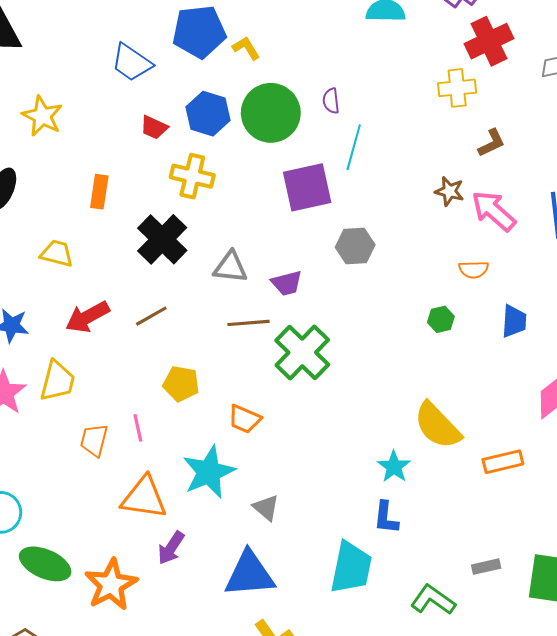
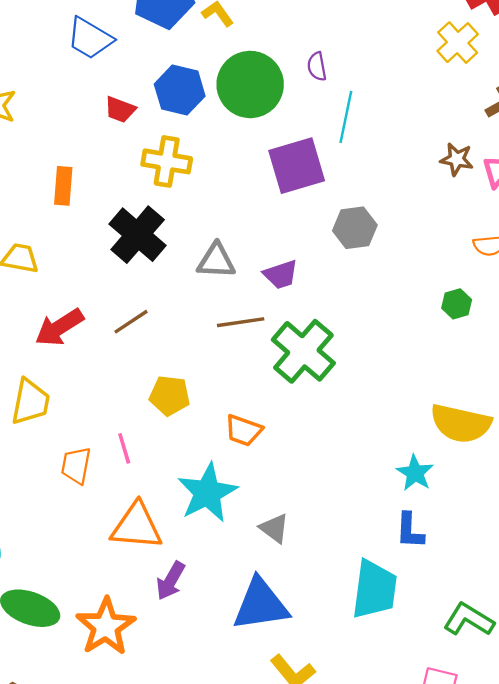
yellow cross: (457, 88) -> (458, 43), turned -33
yellow semicircle: (437, 426) -> (461, 423), turned -30

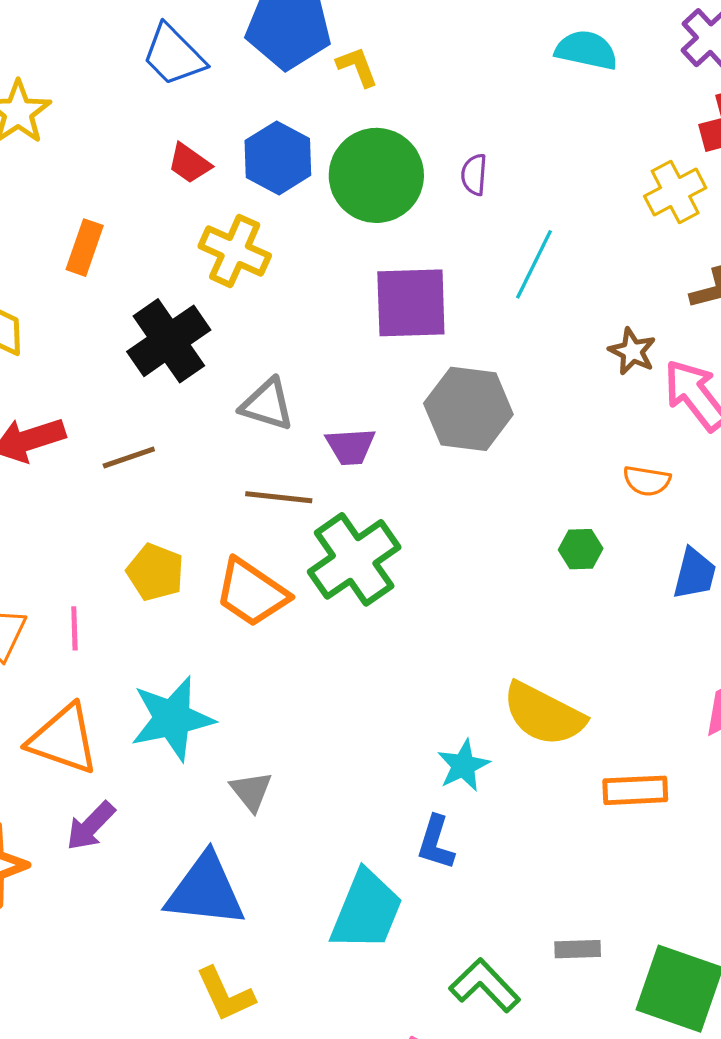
cyan line: (346, 117) -> (534, 264), moved
gray hexagon: (355, 228) -> (468, 409), size x1.4
orange trapezoid: (243, 430) -> (252, 593), moved, size x1.4

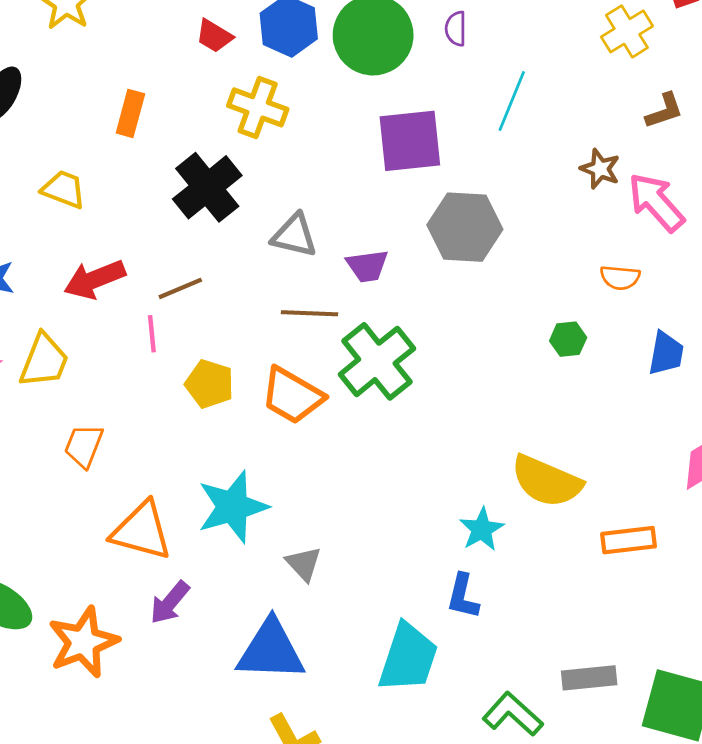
pink line: (74, 628) -> (152, 334), moved
gray rectangle: (578, 949) -> (589, 678), size x1.4

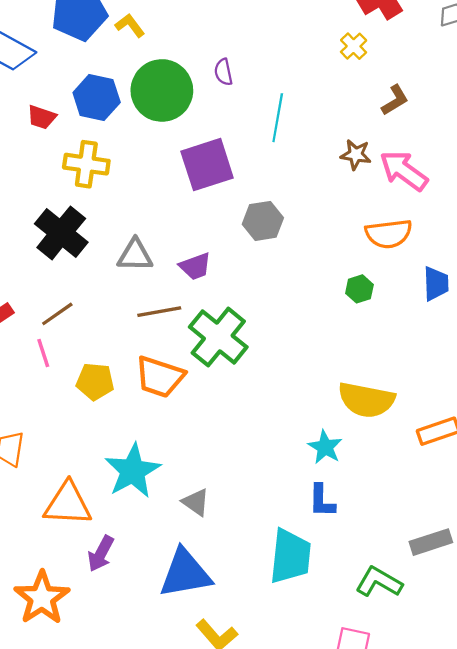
yellow cross: (627, 31) -> (354, 46), size x0.7
gray hexagon: (465, 227) -> (263, 221), size x0.7
orange semicircle: (620, 278) -> (389, 234), size x1.5

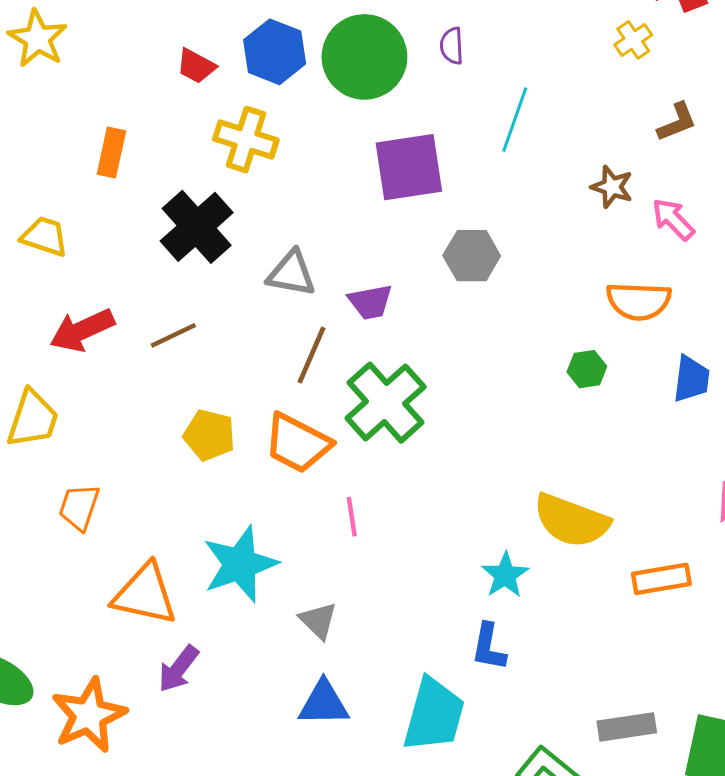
pink arrow: (404, 171) -> (673, 219), size x0.7
brown line: (159, 312) -> (311, 355), turned -66
pink line: (43, 353) -> (352, 517), moved
blue triangle: (185, 573) -> (324, 703), moved, size x0.7

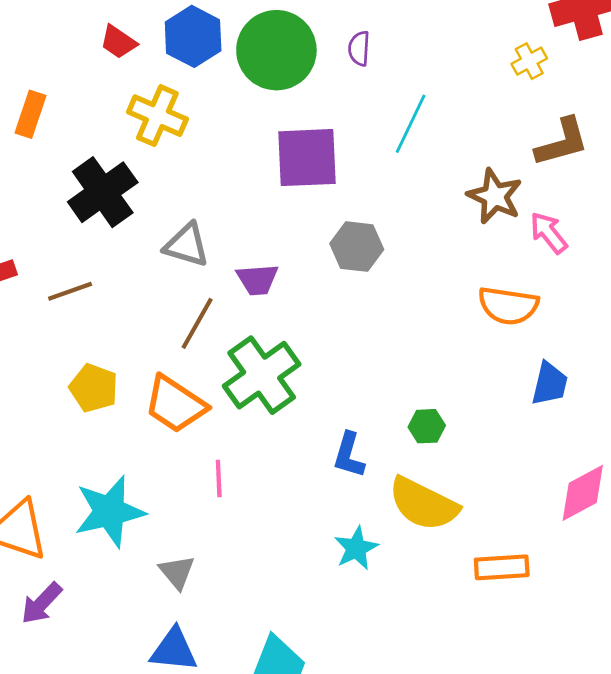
brown L-shape: (677, 122) -> (562, 142), size x1.4
brown star: (612, 187) -> (495, 196), size x1.4
green hexagon: (587, 369) -> (427, 426), moved
blue L-shape: (489, 647) -> (349, 455), moved

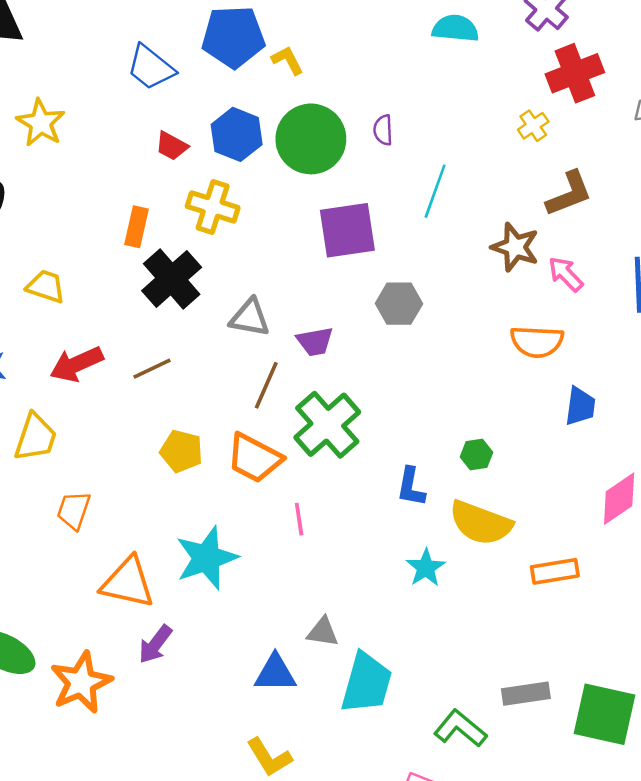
orange rectangle: (31, 114) -> (136, 227), moved
gray triangle: (177, 572) -> (323, 632), moved, turned -36

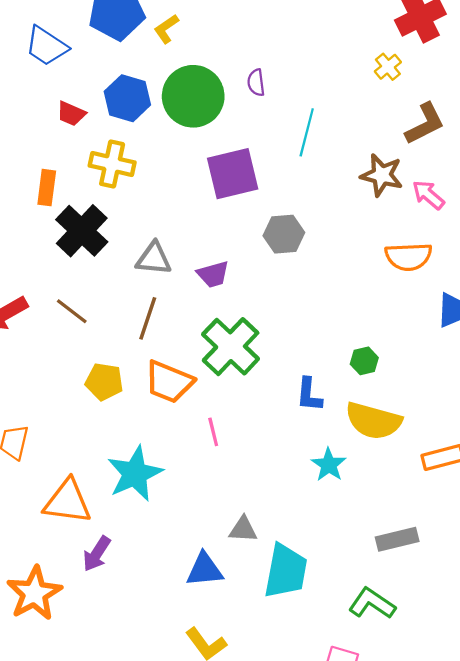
yellow L-shape: (287, 60) -> (166, 29), turned -92
brown line: (152, 369) -> (72, 311), turned 68
brown line: (266, 385) -> (148, 318), moved
gray rectangle: (526, 694) -> (397, 539), moved

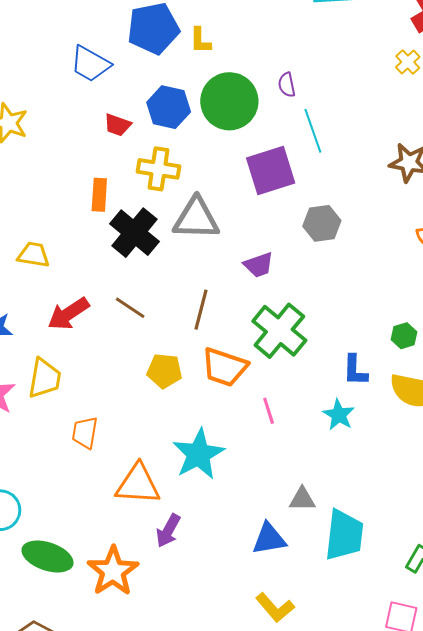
yellow L-shape: (166, 29) -> (200, 41), turned -52
cyan line: (307, 132) -> (313, 131), moved, turned -30
gray triangle: (154, 259) -> (196, 219), moved, size x1.4
cyan star: (329, 465) -> (339, 415), moved

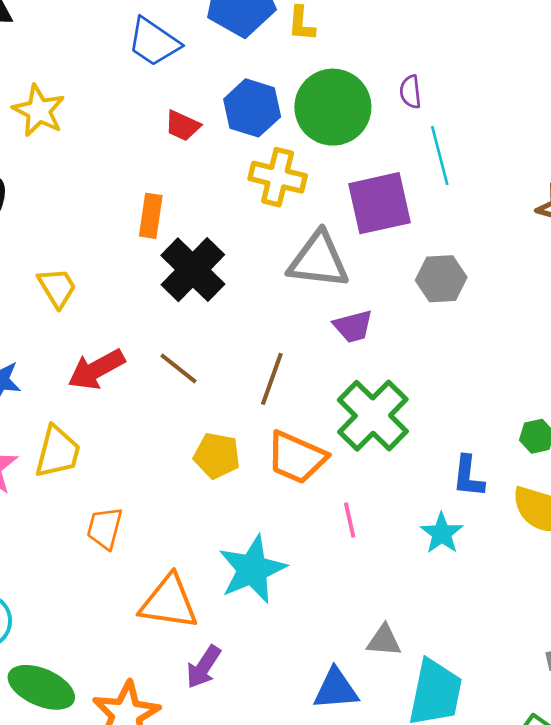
yellow cross: (158, 169) -> (278, 177), moved
gray triangle: (196, 219) -> (318, 260), moved
yellow trapezoid: (34, 255) -> (57, 288), turned 44

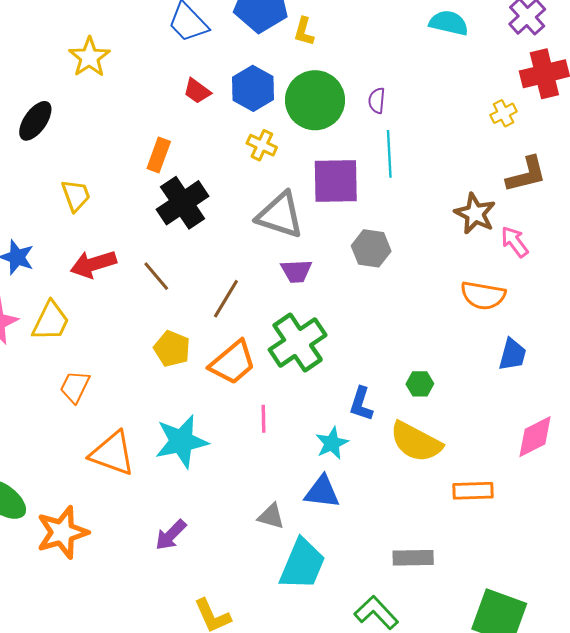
yellow cross: (278, 177) -> (262, 145), size x0.7
orange trapezoid: (296, 457) -> (233, 363), turned -75
purple arrow: (204, 667) -> (171, 535), moved
blue triangle: (336, 689) -> (322, 492), moved

